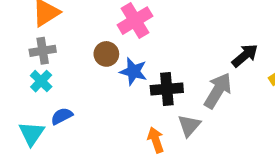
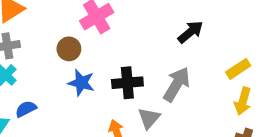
black arrow: (245, 56) -> (190, 32), moved
blue star: (133, 71) -> (81, 83), moved

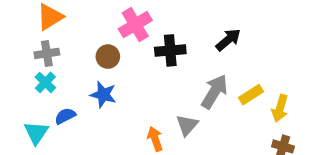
yellow rectangle: (238, 69) -> (251, 95), moved
blue star: (81, 83) -> (103, 95), moved
black cross: (127, 83) -> (170, 50), moved

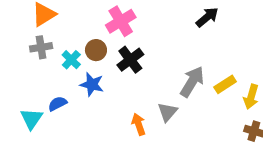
black arrow: (228, 40) -> (207, 17), moved
black cross: (170, 50) -> (130, 60), moved, turned -32
cyan cross: (45, 82) -> (71, 60), moved

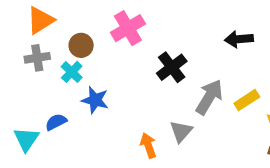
black arrow: (207, 17) -> (239, 39), moved, turned -145
brown circle: (96, 50) -> (81, 45), moved
black cross: (130, 60) -> (172, 67), moved

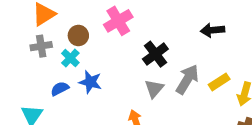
blue semicircle: (56, 122) -> (60, 89), moved
gray triangle: (181, 131) -> (154, 89), moved

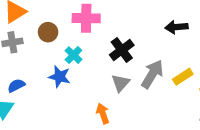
pink cross: (118, 21) -> (86, 18), turned 32
cyan cross: (70, 58) -> (73, 55), moved
blue semicircle: (60, 89) -> (16, 86), moved

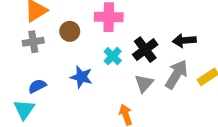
black arrow: (176, 27) -> (184, 40), moved
cyan cross: (73, 55) -> (113, 56), moved

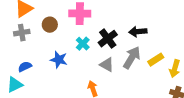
gray triangle: (144, 83) -> (107, 65), turned -42
cyan triangle: (24, 109) -> (15, 85), turned 30

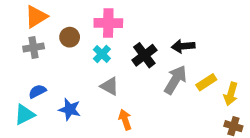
cyan cross: (83, 44) -> (102, 54), moved
blue star: (59, 60) -> (70, 109), moved
gray triangle: (107, 65) -> (110, 86), moved

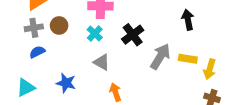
brown circle: (70, 37) -> (59, 25), moved
black arrow: (183, 46) -> (188, 20), moved, turned 84
yellow rectangle: (206, 82) -> (188, 59), turned 42
blue semicircle: (37, 91) -> (37, 52), moved

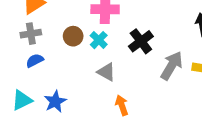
brown circle: (59, 25) -> (73, 36), moved
blue star: (66, 83) -> (55, 101), moved, turned 30

